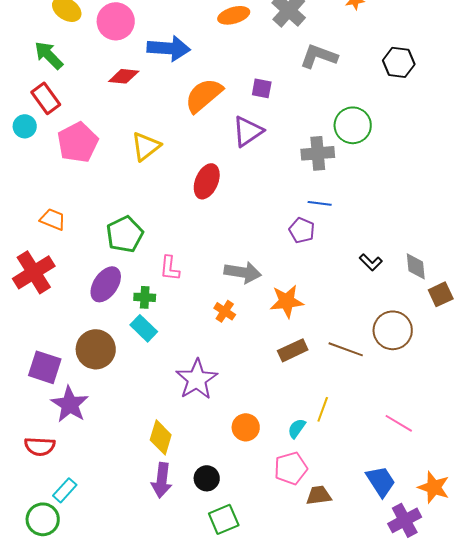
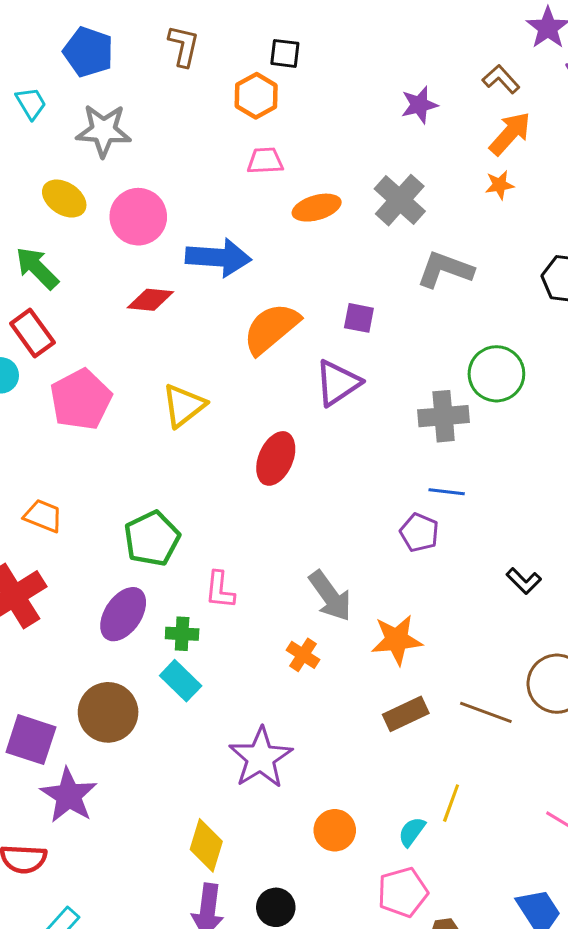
gray arrow: (243, 272) -> (330, 596), turned 45

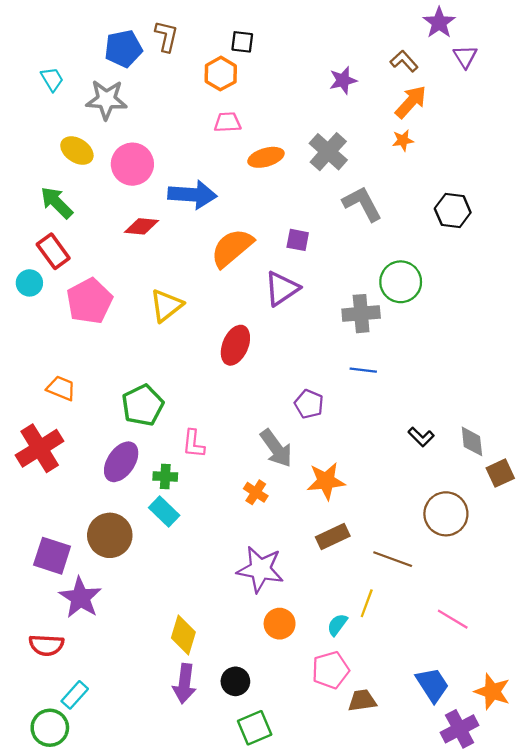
blue pentagon: (88, 52) -> (123, 49), moved, turned -30
gray L-shape: (445, 270) -> (362, 204), turned 42
purple pentagon: (419, 533) -> (309, 404), moved
brown line: (486, 712) -> (393, 559), moved
purple star: (261, 758) -> (260, 569), moved, turned -30

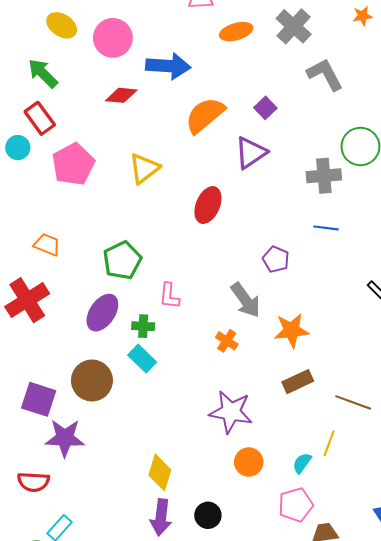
purple square: (298, 240) -> (265, 108), turned 35
purple star: (80, 598) -> (65, 438), turned -30

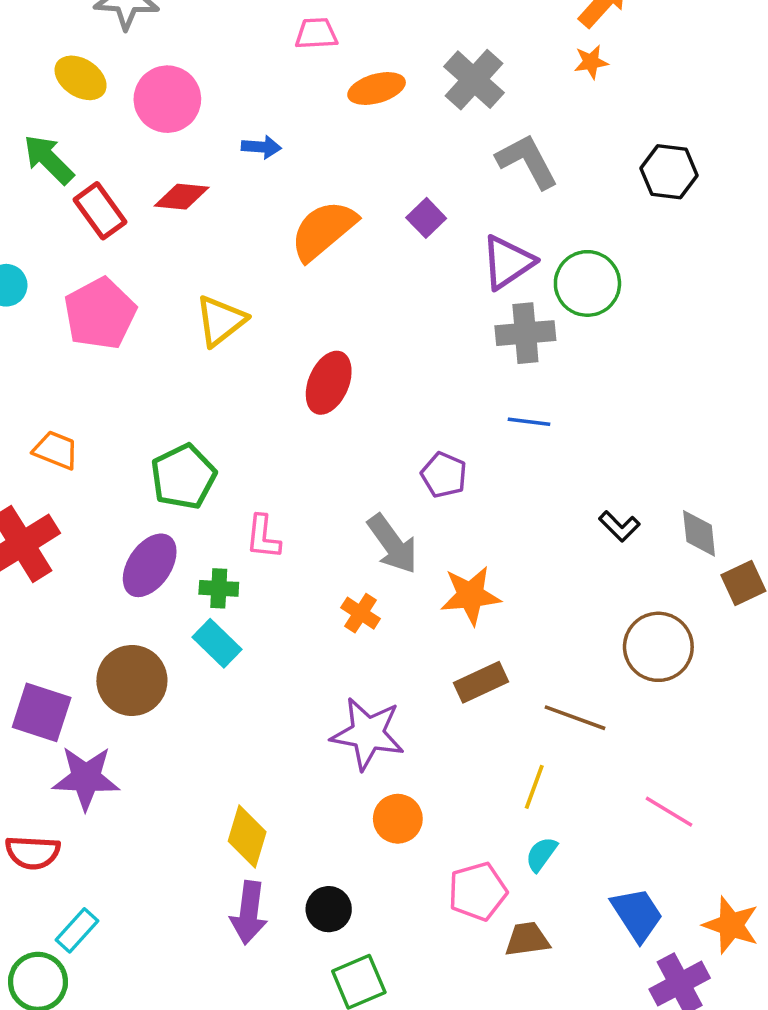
blue arrow: (168, 66) -> (261, 147), size x0.5
red rectangle: (40, 118) -> (100, 211), moved
purple triangle: (251, 153) -> (508, 262), moved
cyan semicircle: (302, 463) -> (541, 854), moved

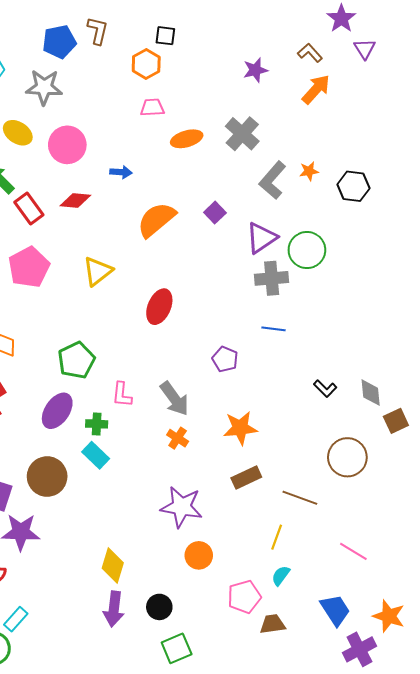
orange star: (591, 62) -> (309, 171), moved
gray L-shape: (527, 161) -> (273, 180), turned -111
gray arrow: (392, 544) -> (174, 399), moved

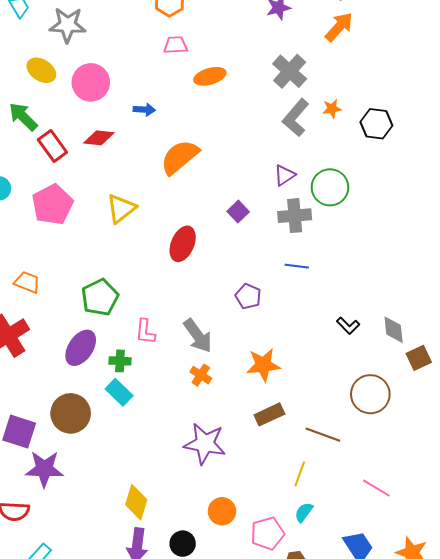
gray cross: (242, 134) -> (290, 71), moved
purple square: (215, 213) -> (238, 212), moved
purple triangle: (261, 238) -> (285, 175), size x0.7
orange circle: (199, 555) -> (222, 511), moved

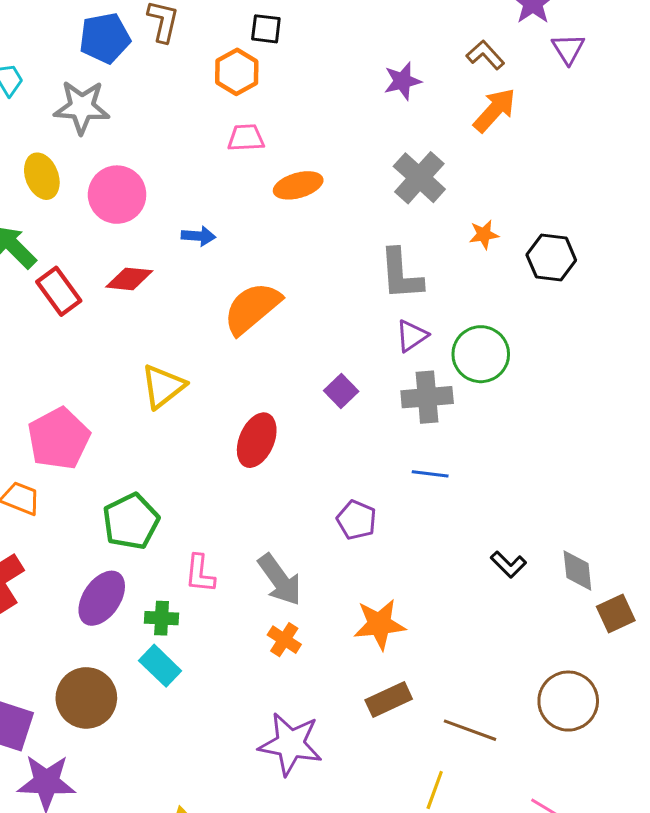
yellow ellipse: (41, 70) -> (42, 176), turned 36
gray L-shape: (296, 118) -> (401, 274), moved, turned -45
pink pentagon: (52, 204) -> (59, 439), moved
brown circle: (370, 394) -> (568, 701), moved

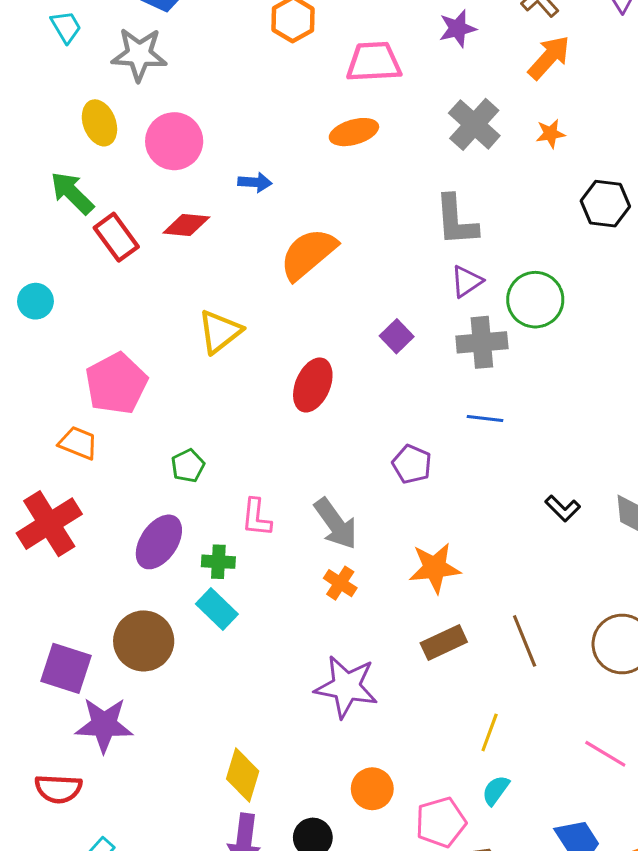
pink trapezoid: (246, 138) -> (374, 62), moved, size x1.5
orange star: (484, 234) -> (550, 134), moved
green pentagon: (131, 521) -> (188, 466), size x0.6
brown line: (470, 730) -> (525, 641), moved, turned 48

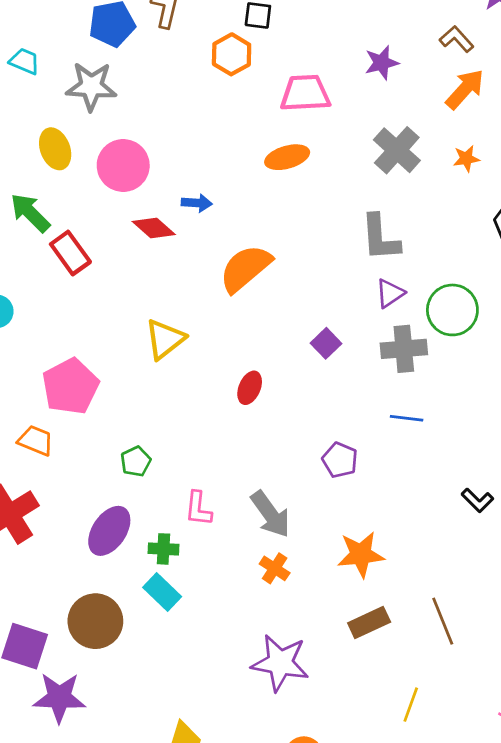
cyan trapezoid: (66, 27) -> (25, 61), turned -36
red diamond: (186, 225) -> (154, 228), moved, turned 36
red ellipse: (313, 385) -> (250, 388), size x0.7

